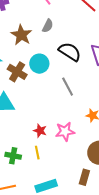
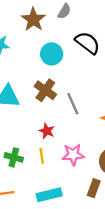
brown cross: (17, 72) -> (45, 90), moved
gray line: (68, 87) -> (73, 104), moved
pink star: (65, 132) -> (73, 155), moved

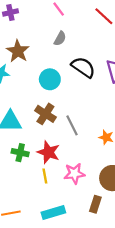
brown star: (33, 20) -> (18, 51), moved
red star: (47, 131) -> (49, 152), size x1.5
green cross: (14, 157) -> (20, 153), moved

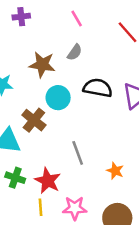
brown star: (18, 51) -> (42, 65), moved, turned -30
black semicircle: (83, 67) -> (98, 88), turned -30
brown cross: (45, 114) -> (34, 120), moved

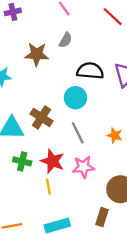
cyan circle: (58, 98) -> (75, 98), moved
brown cross: (34, 120) -> (42, 117), moved
orange star: (115, 171) -> (115, 135), moved
pink star: (75, 208) -> (83, 167), moved

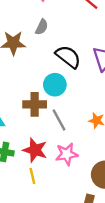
black semicircle: (90, 71) -> (68, 57), turned 36
brown cross: (42, 117) -> (35, 104), moved, turned -30

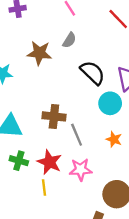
cyan circle: (55, 85) -> (110, 103), moved

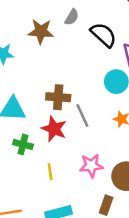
black semicircle: (93, 73) -> (103, 35), moved
red star: (49, 162) -> (54, 129), moved
pink star: (81, 170) -> (91, 166), moved

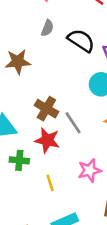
brown star: (41, 31) -> (18, 62), moved
brown cross: (58, 97) -> (46, 109), turned 35

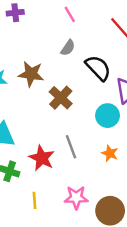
brown cross: (46, 109) -> (61, 98), moved

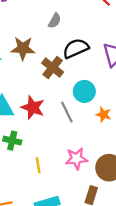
black semicircle: (98, 68) -> (76, 48), moved, turned -65
cyan circle: (108, 116) -> (84, 91), moved
red star: (42, 158) -> (33, 108), moved

